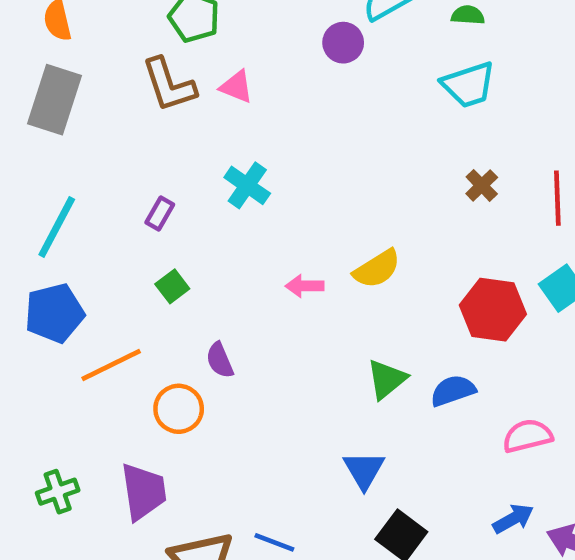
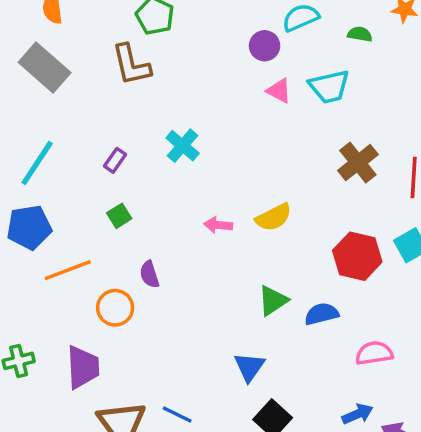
cyan trapezoid: (468, 85) -> (329, 87), moved
pink triangle: (236, 87) -> (279, 91), moved
gray rectangle: (54, 100) -> (45, 68), turned -72
brown cross: (482, 185) -> (358, 163), size x1.6

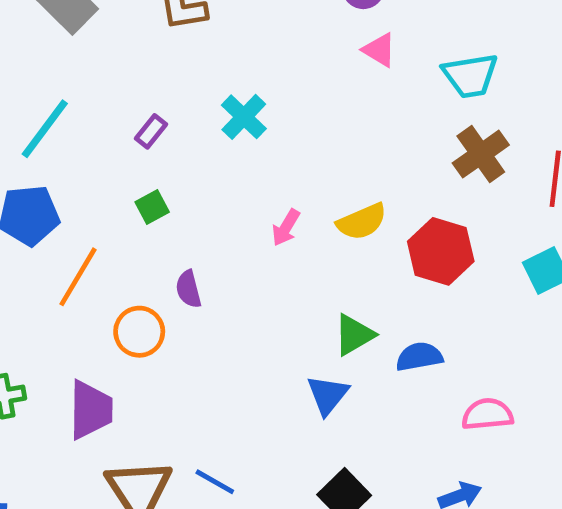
cyan trapezoid: (329, 87) -> (470, 76), moved
pink arrow: (218, 225) -> (286, 228), turned -68
red hexagon: (357, 256) -> (441, 251), moved
orange line: (68, 270) -> (78, 277), turned -42
blue triangle: (249, 367) -> (328, 395), moved

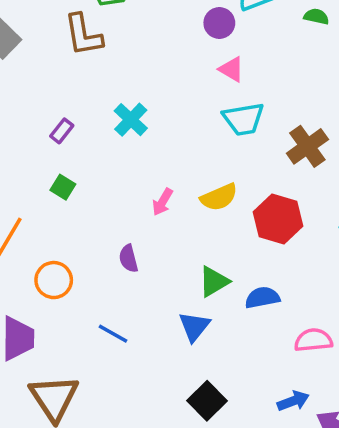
cyan trapezoid: (470, 76) -> (243, 119), moved
green square: (152, 207) -> (63, 187), turned -30
purple semicircle: (188, 289) -> (128, 259), moved
blue line: (215, 482) -> (113, 334), moved

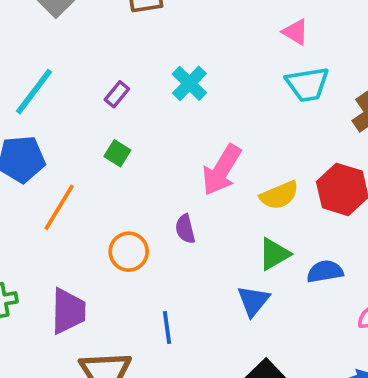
yellow semicircle: (219, 197) -> (279, 195), moved
pink arrow: (163, 202) -> (222, 170), size x1.8
orange circle: (54, 280) -> (129, 252), moved
blue line: (113, 334) -> (167, 327), moved, turned 52

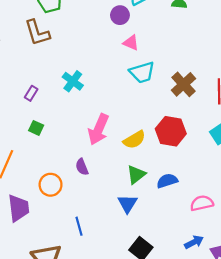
purple trapezoid: (68, 311) -> (18, 208), moved

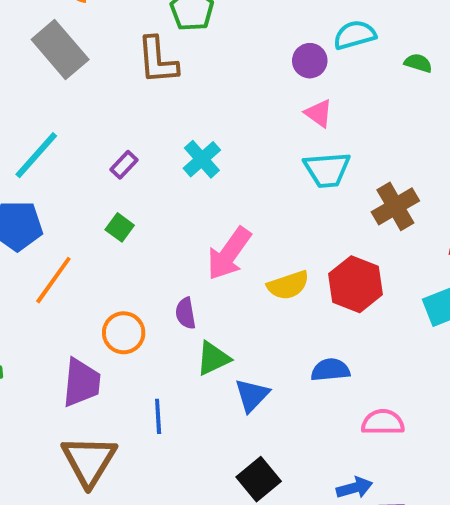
green triangle: (136, 175) -> (213, 358), moved
purple trapezoid: (18, 208) -> (81, 383), moved

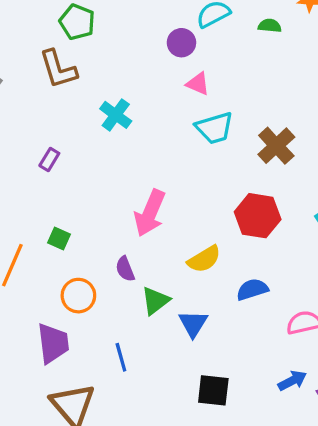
cyan cross: (202, 159) -> (116, 115), moved
green square: (120, 227) -> (59, 239), moved
yellow semicircle: (288, 285) -> (204, 259), moved
black square: (259, 479) -> (213, 390), turned -32

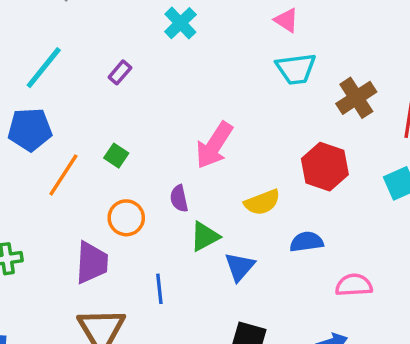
cyan cross: (116, 115) -> (180, 23), moved

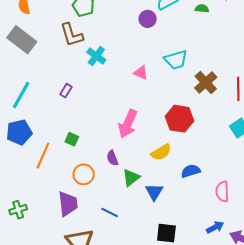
pink triangle: (286, 20) -> (141, 73), moved
cyan trapezoid: (296, 69) -> (176, 60), moved
red hexagon: (325, 167) -> (179, 119), moved
pink semicircle: (354, 285) -> (222, 192), turned -80
blue line: (159, 289) -> (110, 212), turned -48

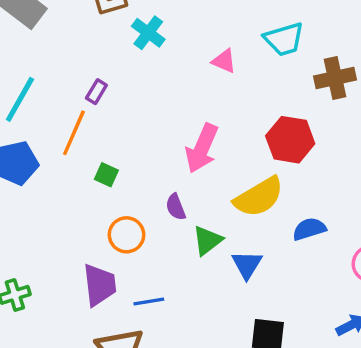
brown cross: (206, 83) -> (335, 78), turned 30
yellow semicircle: (161, 152) -> (259, 197), size x1.4
orange line: (43, 156) -> (74, 133), moved
blue line: (110, 212) -> (149, 302), moved, turned -36

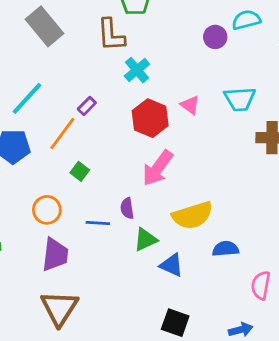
red hexagon: (290, 140) -> (150, 118), moved
orange circle: (126, 235) -> (47, 210), moved
blue triangle: (247, 265) -> (172, 265), turned -50
blue line: (149, 302) -> (98, 223), moved

